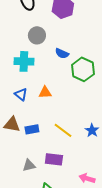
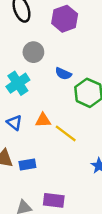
cyan cross: (24, 61) -> (18, 83), turned -36
yellow line: (63, 130) -> (66, 133), moved

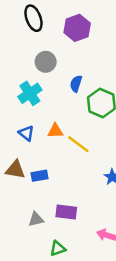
blue semicircle: (63, 74) -> (76, 84), turned 84

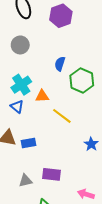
gray circle: (46, 62) -> (20, 45), moved
cyan cross: (30, 93) -> (21, 85), moved
orange triangle: (55, 131) -> (42, 96), moved

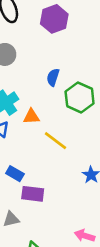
blue rectangle: (29, 143) -> (15, 174), turned 40
purple rectangle: (51, 174) -> (33, 194), moved

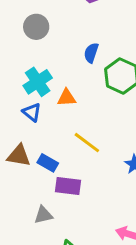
yellow line: (56, 141) -> (87, 143), moved

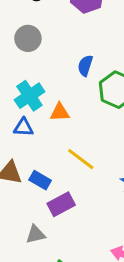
blue triangle: (32, 112) -> (23, 127), turned -36
purple rectangle: (68, 186) -> (61, 204), turned -35

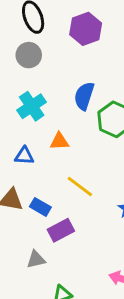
gray circle: (28, 38) -> (29, 55), moved
blue semicircle: (85, 66) -> (84, 96), size x1.4
cyan cross: (29, 96) -> (32, 106), moved

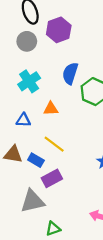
purple hexagon: (86, 29) -> (59, 30), moved
yellow line: (80, 186) -> (54, 144), moved
gray triangle: (36, 259) -> (32, 201), size x1.6

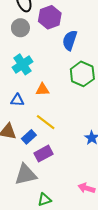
blue semicircle: (70, 73) -> (70, 40), moved
blue rectangle: (36, 160) -> (29, 137), turned -72

